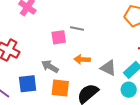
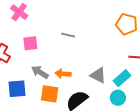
pink square: (59, 37) -> (30, 43), moved
orange arrow: (82, 59) -> (63, 74), moved

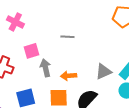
gray arrow: (40, 72) -> (46, 68), moved, turned 54
gray triangle: (98, 75) -> (104, 72), turned -42

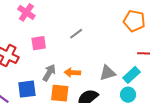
gray line: (67, 37) -> (76, 34), turned -48
gray arrow: (46, 68) -> (49, 73), moved, turned 36

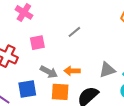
gray arrow: (49, 73) -> (49, 72), turned 90

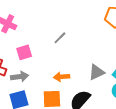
gray arrow: (49, 72) -> (20, 77), moved, turned -30

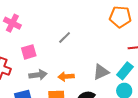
gray arrow: (20, 77) -> (38, 75), moved

